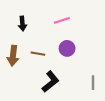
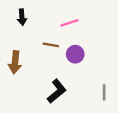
black arrow: (22, 24) -> (22, 17), moved
brown line: (38, 54) -> (51, 45), moved

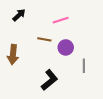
black arrow: (22, 17) -> (19, 15), turned -128
gray line: (104, 92) -> (84, 66), moved

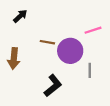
pink line: (61, 20) -> (93, 30), moved
purple circle: (66, 47) -> (70, 51), size x1.5

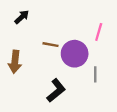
pink line: (93, 30) -> (99, 32), turned -56

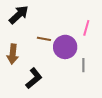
black arrow: (22, 17) -> (19, 15), size x1.5
black L-shape: (56, 90) -> (34, 78), moved

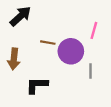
black L-shape: (34, 78) -> (37, 85), turned -140

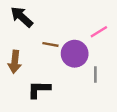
black arrow: (20, 16) -> (22, 17), turned -95
pink line: (94, 30) -> (99, 32), turned 42

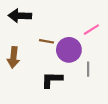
black arrow: (22, 17) -> (20, 16), turned -40
black L-shape: (39, 89) -> (52, 80), moved

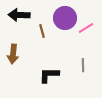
brown line: (47, 41) -> (42, 31), moved, turned 64
purple circle: (69, 50) -> (65, 18), moved

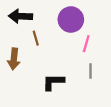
pink line: (86, 28) -> (86, 44), moved, turned -42
brown line: (42, 31) -> (36, 38), moved

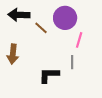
brown line: (36, 38) -> (41, 28), moved, turned -32
gray line: (91, 71) -> (72, 62), moved

